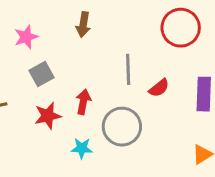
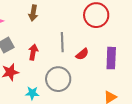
red arrow: (83, 102) -> (33, 52), moved

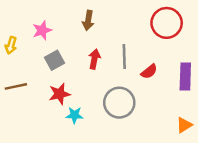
red arrow: (33, 52) -> (94, 59), moved
cyan star: (32, 93) -> (74, 115), moved

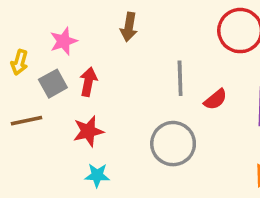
red arrow: (94, 59) -> (88, 82), moved
gray square: (55, 60) -> (53, 84), moved
cyan star: (74, 115) -> (97, 175), moved

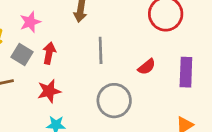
gray line: (180, 78) -> (101, 50), moved
gray square: (53, 84) -> (22, 55), turned -30

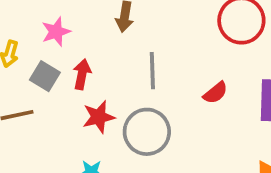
red star: (49, 91) -> (99, 117), moved
gray circle: (114, 101) -> (147, 132), moved

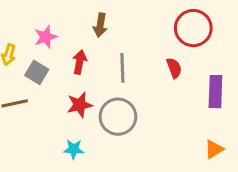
red arrow: (82, 74) -> (80, 62), moved
red semicircle: (215, 93) -> (174, 68), moved, turned -72

